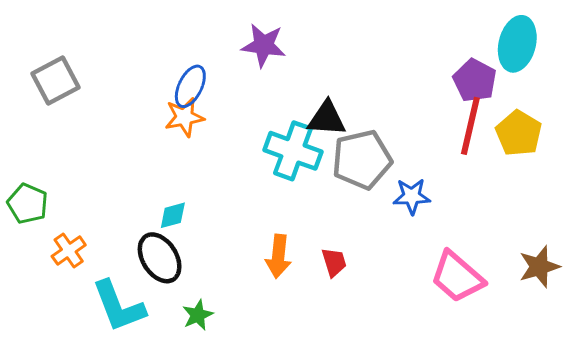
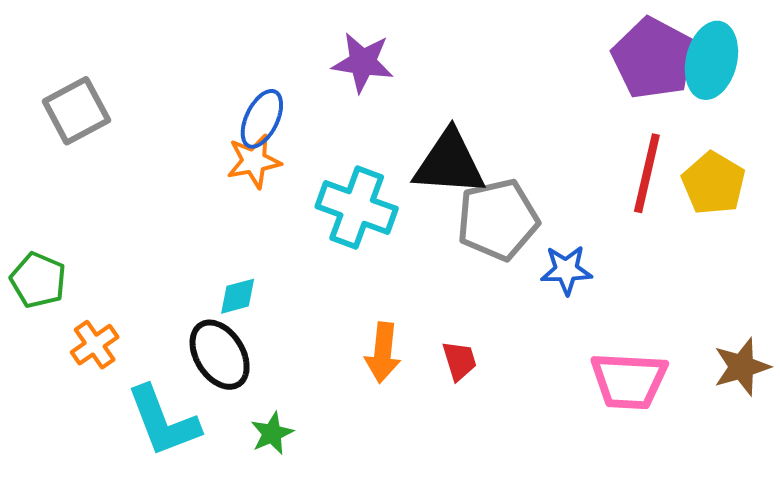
purple pentagon: (475, 80) -> (653, 58), moved, size x1.4
black triangle: (327, 119) -> (449, 163), size x1.4
cyan cross: (293, 151) -> (357, 208), moved
pink trapezoid: (457, 277) -> (629, 381), turned -38

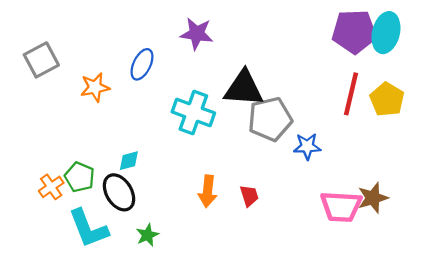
purple pentagon: (653, 58) -> (354, 32), turned -30
orange star: (254, 161) -> (95, 87), moved
green pentagon: (38, 280) -> (80, 177), moved
brown star: (742, 367) -> (373, 198), moved

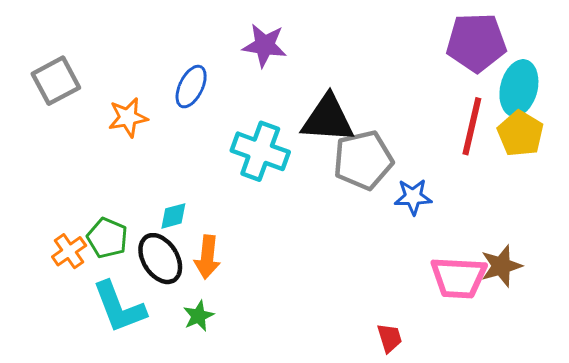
cyan ellipse: (386, 33) -> (519, 88), moved
orange arrow: (208, 191) -> (207, 257), moved
red trapezoid: (249, 196) -> (390, 338), moved

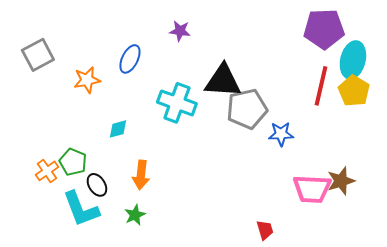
purple star: (265, 45) -> (180, 31), size x0.7
cyan diamond: (173, 216) -> (118, 129), moved
black ellipse: (160, 259) -> (97, 185), moved, size x0.7

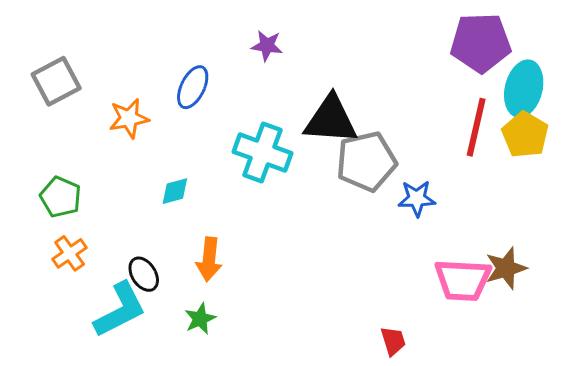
green pentagon: (73, 162) -> (61, 197), moved
cyan L-shape: (81, 209) -> (120, 310), turned -96

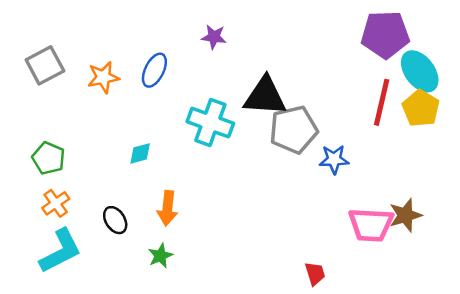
cyan ellipse: (524, 89) -> (420, 71), turned -51
orange star: (129, 118) -> (103, 77), moved
cyan L-shape: (120, 310) -> (60, 251), moved

